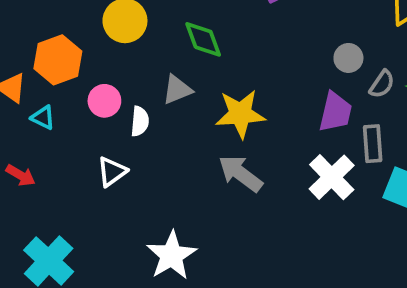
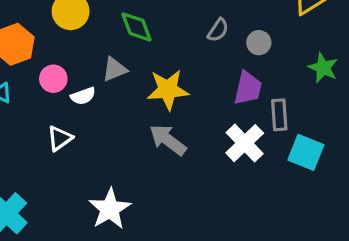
gray semicircle: (382, 84) -> (218, 30), moved
white semicircle: (140, 121) -> (83, 96), turned 65

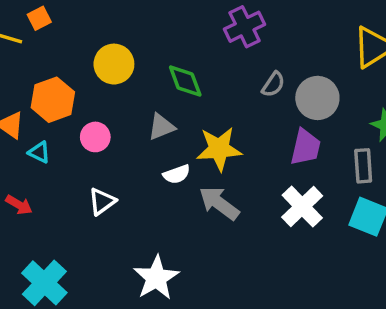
gray circle: (259, 43) -> (317, 98), size x1.6
white semicircle: (83, 96) -> (177, 174), moved
gray rectangle: (279, 115) -> (363, 166), moved

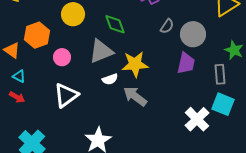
gray triangle: (161, 127) -> (101, 51), size x1.5
cyan triangle: (39, 152) -> (19, 76), moved
white triangle: (102, 201) -> (66, 95), size x1.5
white cross: (302, 207) -> (197, 119), moved

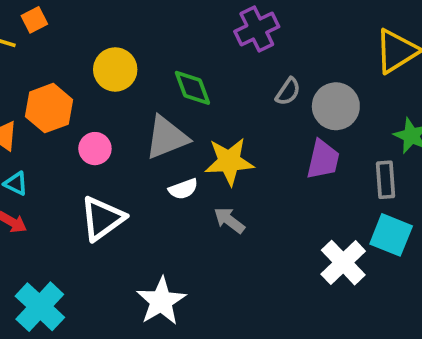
gray arrow: (135, 96) -> (229, 220), size x0.7

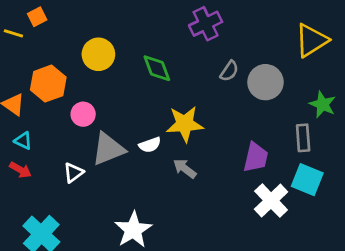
gray triangle: (167, 138) -> (108, 149), moved
purple trapezoid: (323, 160) -> (256, 157), moved
white triangle: (102, 218) -> (73, 173), moved, size x0.6

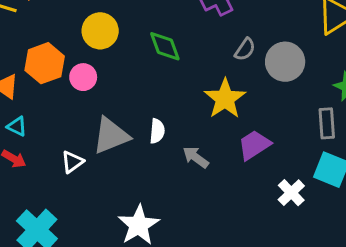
pink circle: (83, 114) -> (83, 77), moved
yellow star: (185, 124) -> (225, 99), moved, turned -30
white semicircle: (150, 145) -> (157, 131), turned -65
purple trapezoid: (256, 157) -> (254, 145), moved, turned -136
white cross: (271, 201) -> (291, 193), size x0.7

